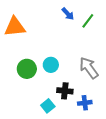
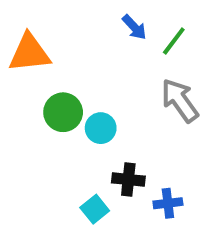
gray arrow: (89, 68) -> (180, 100), moved
green circle: (27, 69) -> (63, 112), moved

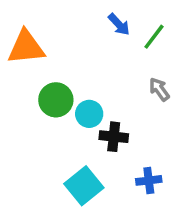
gray arrow: (180, 100) -> (159, 89), size x0.6
black cross: (128, 179) -> (114, 137), moved
cyan square: (95, 209) -> (84, 186), size x1.5

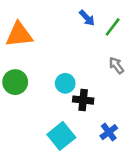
green circle: (56, 100) -> (15, 82), moved
blue cross: (149, 180) -> (109, 132), turned -30

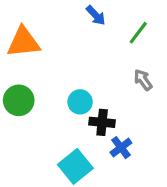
blue arrow: (87, 18) -> (96, 15), moved
blue cross: (109, 132) -> (121, 148), moved

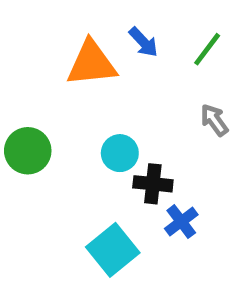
blue arrow: (96, 15) -> (143, 42), moved
orange triangle: (23, 42) -> (91, 63), moved

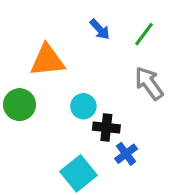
orange triangle: (91, 63) -> (47, 60), moved
gray arrow: (214, 120) -> (149, 83), size x1.5

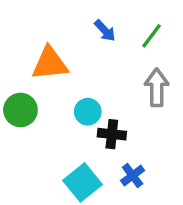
gray arrow: (149, 83) -> (157, 88), turned 36
blue cross: (126, 154) -> (133, 176), moved

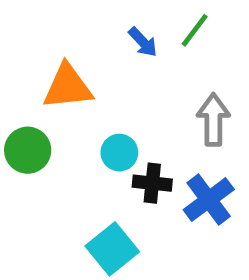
green line: (152, 36) -> (195, 30), moved
blue cross: (133, 176) -> (209, 200), moved, size x1.5

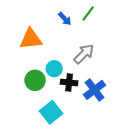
gray arrow: (213, 120) -> (84, 54), moved, turned 45
green circle: (28, 150) -> (35, 80), moved

